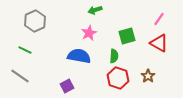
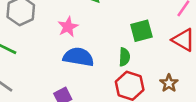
pink star: (89, 33) -> (68, 27), moved

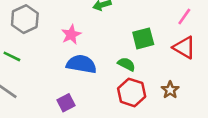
green semicircle: (124, 57) -> (126, 64), turned -66

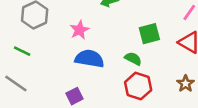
brown star: (170, 90) -> (186, 84), moved

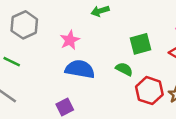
red hexagon: (138, 86) -> (149, 91), moved

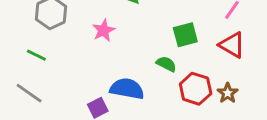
blue semicircle: (80, 69) -> (127, 89), moved

